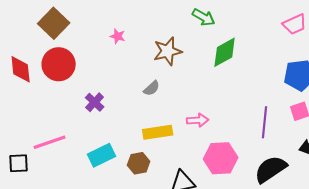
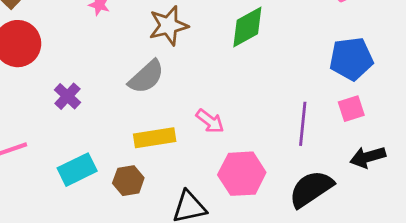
gray semicircle: (152, 88) -> (146, 77), size x1.6
pink arrow: (198, 120) -> (210, 121), turned 40

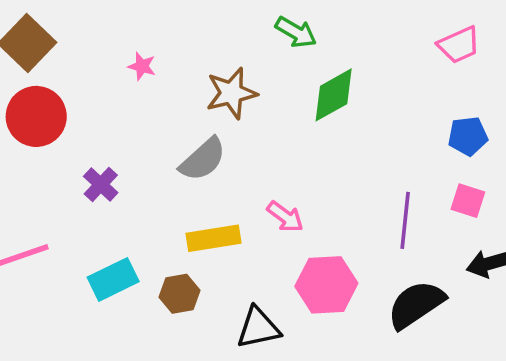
blue pentagon: (351, 59) -> (468, 136), size x0.7
pink square: (351, 109) -> (468, 201), turned 36

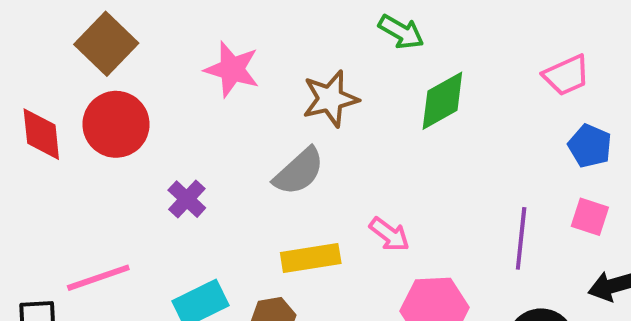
pink trapezoid: (459, 45) -> (566, 75), moved
pink star: (142, 66) -> (232, 69), size x1.8
blue pentagon: (468, 136) -> (590, 146), turned 30

